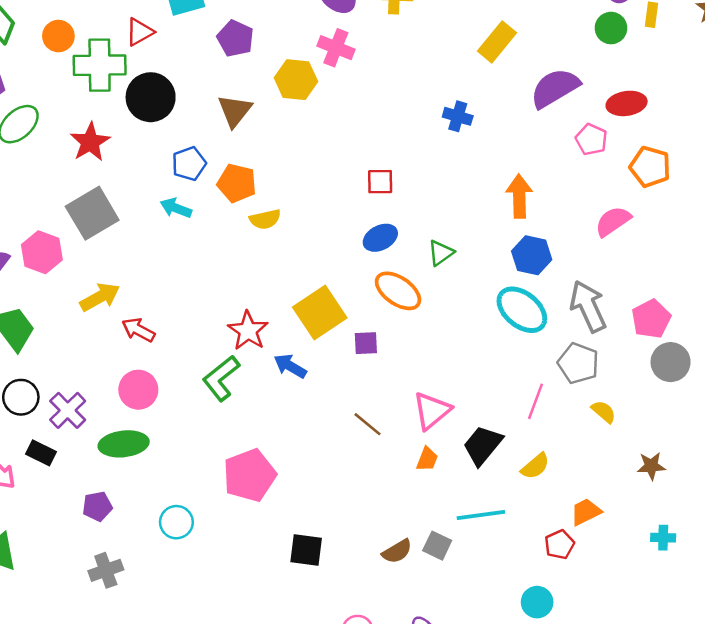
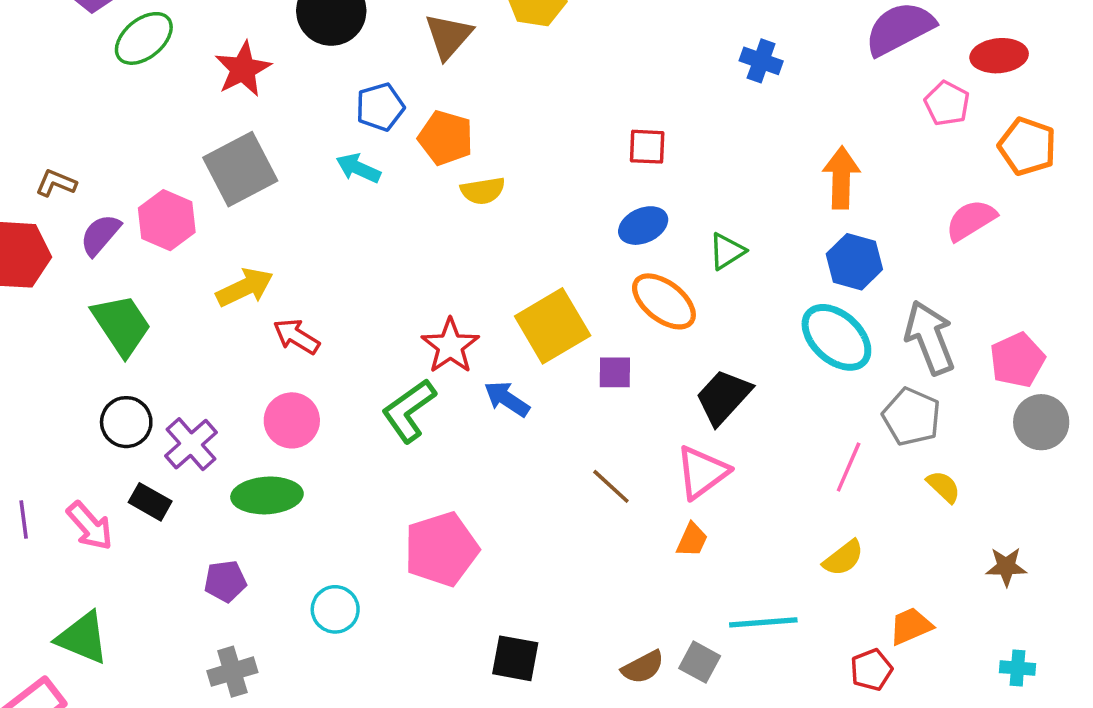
black trapezoid: (483, 445) -> (723, 397), moved

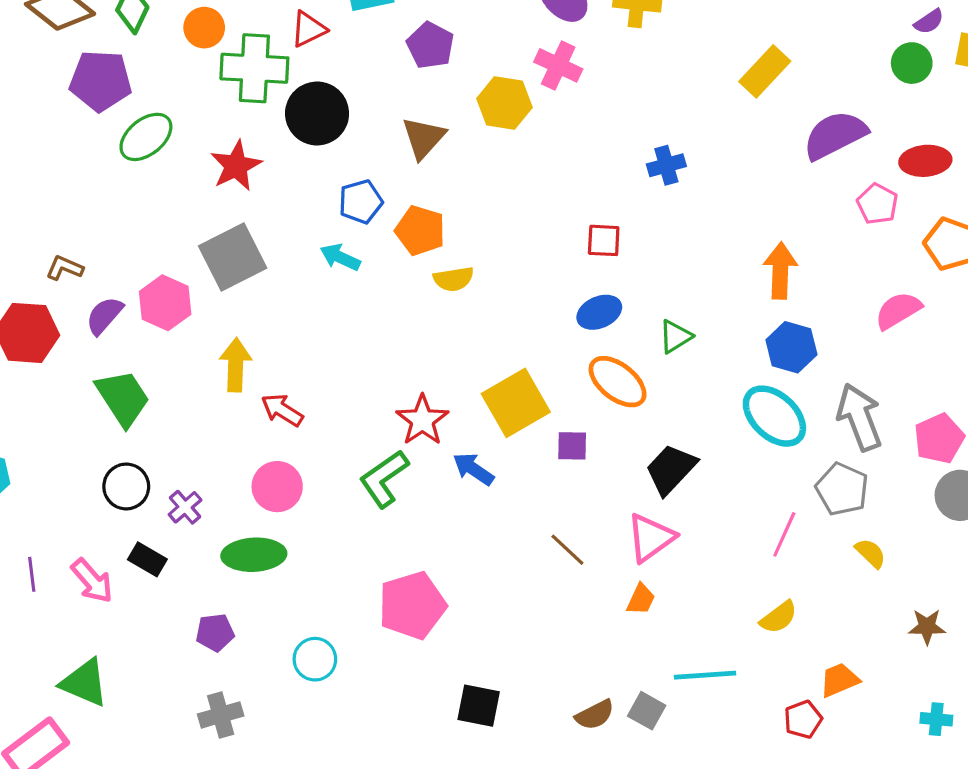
blue cross: (761, 61) -> (666, 165), moved, turned -36
yellow arrow: (245, 287) -> (236, 365), turned -63
purple cross: (191, 444) -> (185, 507), size x0.7

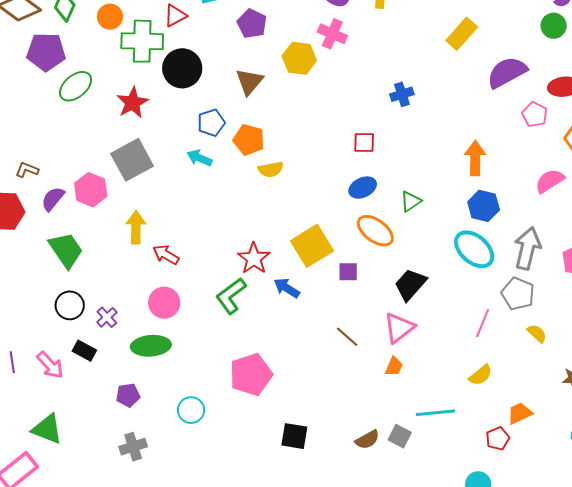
gray arrow: (859, 417) -> (527, 248), turned 36

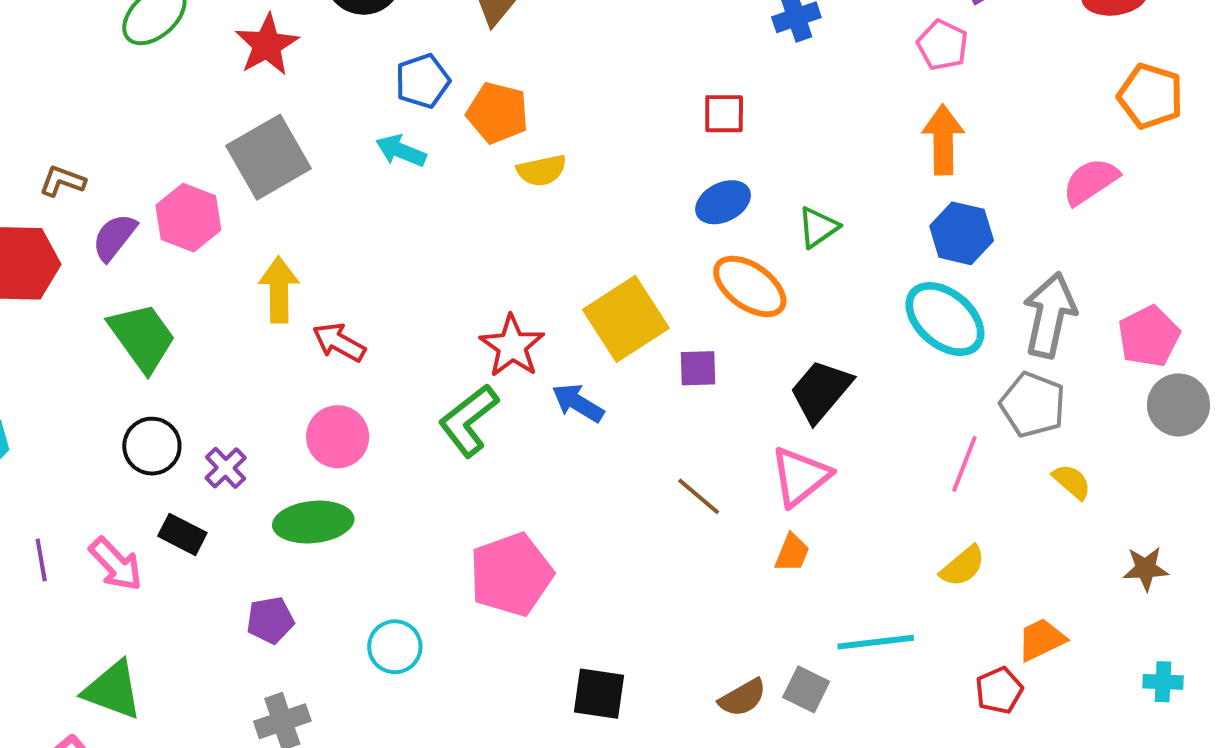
pink pentagon: (535, 115) -> (943, 45), moved

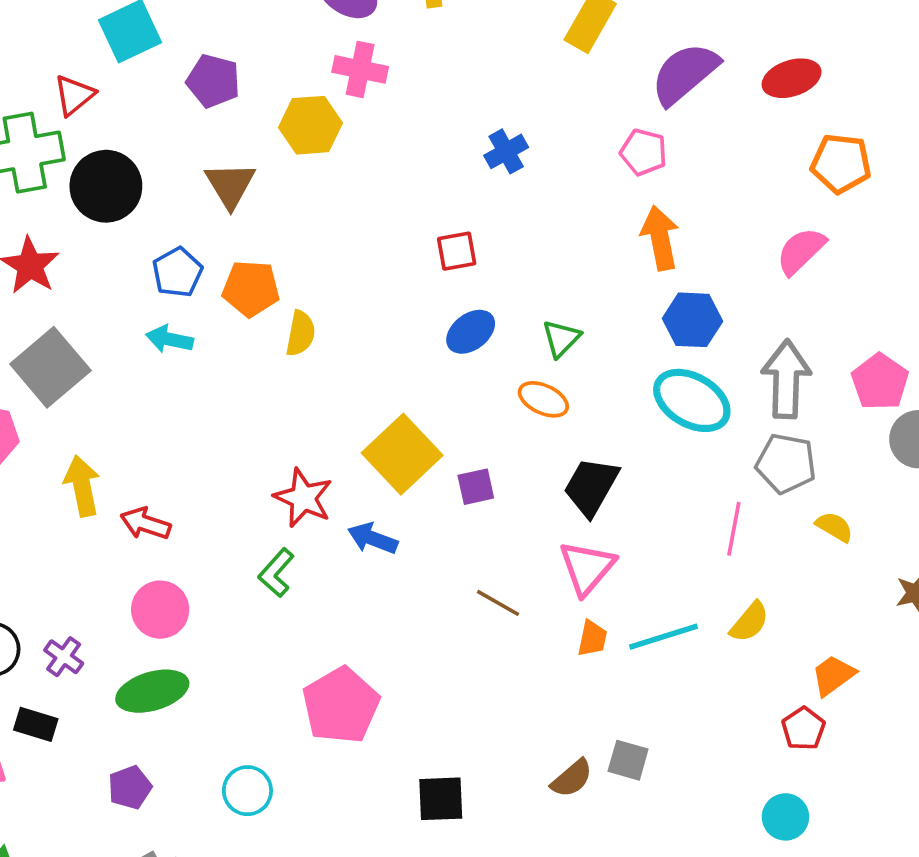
yellow semicircle: (542, 170) -> (301, 333), turned -57
orange ellipse: (750, 286) -> (543, 399), moved, size x0.7
green L-shape: (469, 420) -> (276, 573), size x0.7
cyan line: (876, 642) -> (663, 637), moved

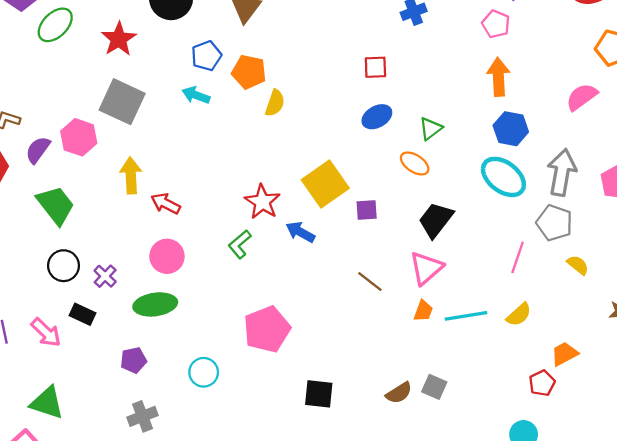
gray square: (50, 367) -> (122, 102), turned -33

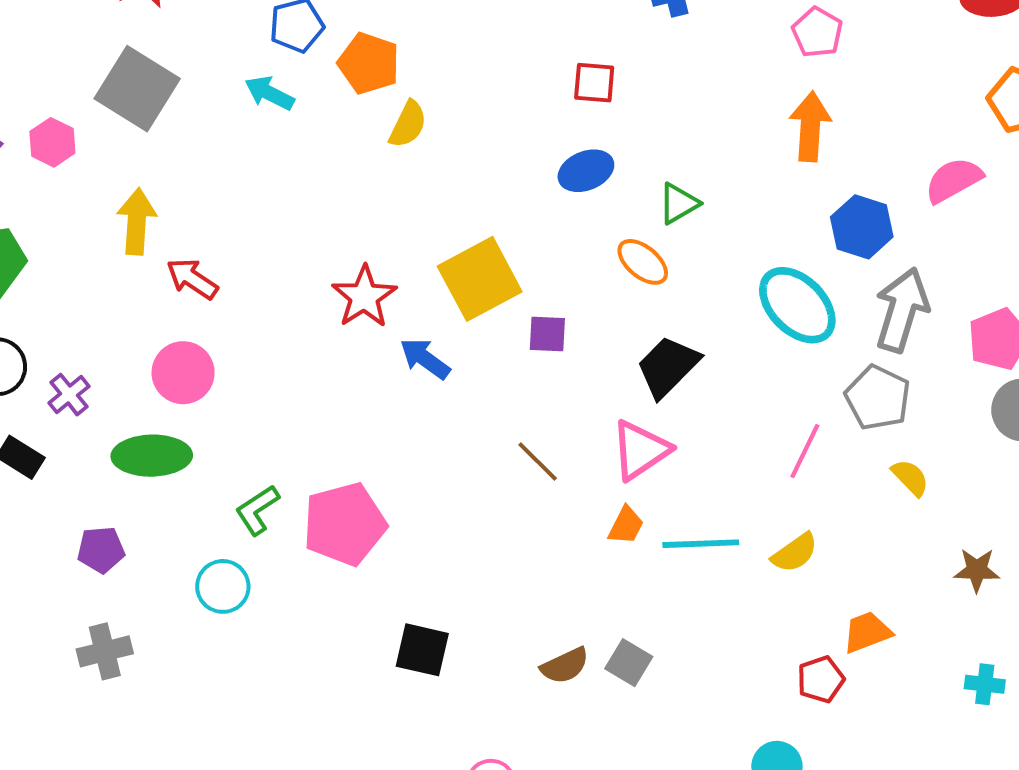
blue hexagon: (511, 129) -> (862, 227), moved
pink hexagon: (79, 137) -> (52, 142), size x0.7
green L-shape: (240, 244) -> (257, 510), moved

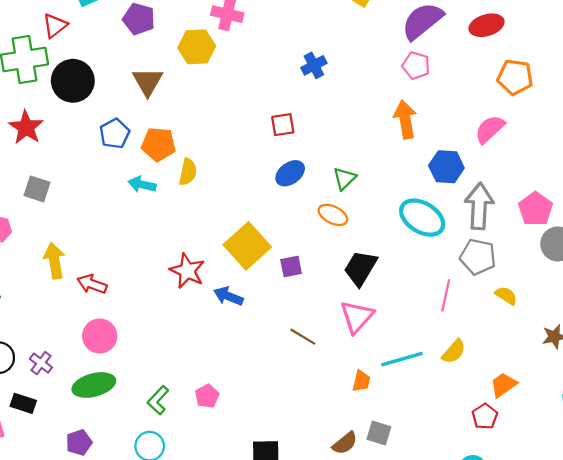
pink pentagon: (817, 32) -> (416, 66), moved
gray square: (137, 89) -> (37, 189), size x0.6
cyan arrow: (269, 93) -> (142, 184), moved
pink pentagon: (345, 524) -> (207, 396), size x0.5
orange trapezoid: (626, 525) -> (361, 381), moved

